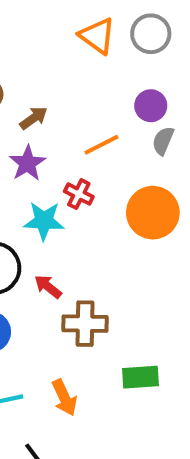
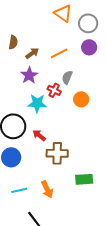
gray circle: (151, 34) -> (88, 23), moved
gray semicircle: (163, 141) -> (67, 77), moved
orange line: (101, 145) -> (59, 53), moved
orange circle: (153, 213) -> (81, 99), moved, size x0.6

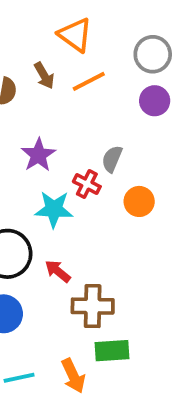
orange triangle: (63, 13) -> (75, 35), moved
brown arrow: (32, 53) -> (44, 76), moved, turned 96
orange line: (59, 53) -> (89, 81), moved
green rectangle: (84, 179) -> (112, 351), moved

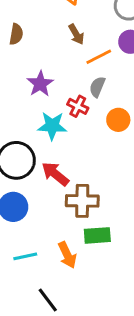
brown arrow: (44, 76) -> (76, 34), moved
orange line: (89, 81) -> (99, 57), moved
red arrow: (58, 271) -> (55, 174), size x1.4

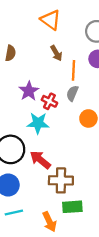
orange line: (99, 57) -> (74, 70), turned -60
red cross: (78, 106) -> (49, 101), moved
cyan line: (25, 256) -> (14, 213), moved

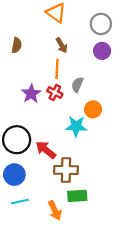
orange line: (74, 70) -> (57, 69), moved
purple star: (29, 91) -> (31, 94), moved
cyan star: (38, 123) -> (76, 126), moved

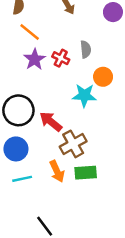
orange line: (57, 69) -> (30, 32), moved, turned -54
gray semicircle: (77, 85) -> (86, 49), turned 152
brown cross: (66, 170) -> (73, 144), turned -30
orange arrow: (55, 211) -> (57, 171), moved

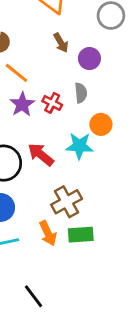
purple circle: (113, 12) -> (89, 59), moved
red arrow: (51, 122) -> (41, 154), moved

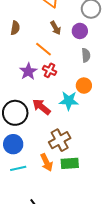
purple circle: (89, 59) -> (80, 31), moved
orange line: (16, 73) -> (43, 49), moved
gray semicircle: (81, 93) -> (86, 55), moved

